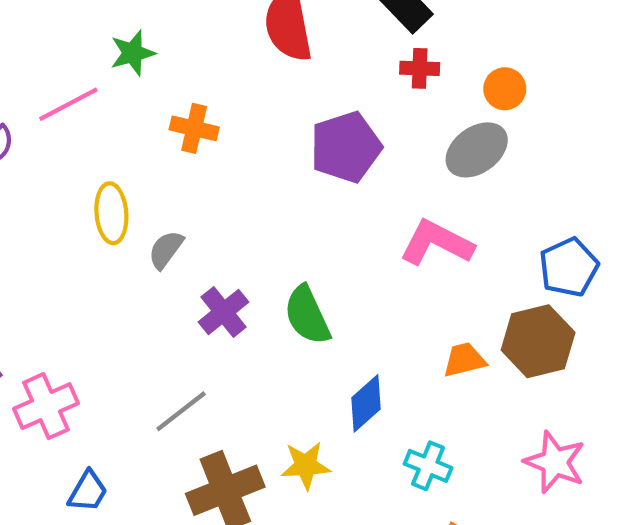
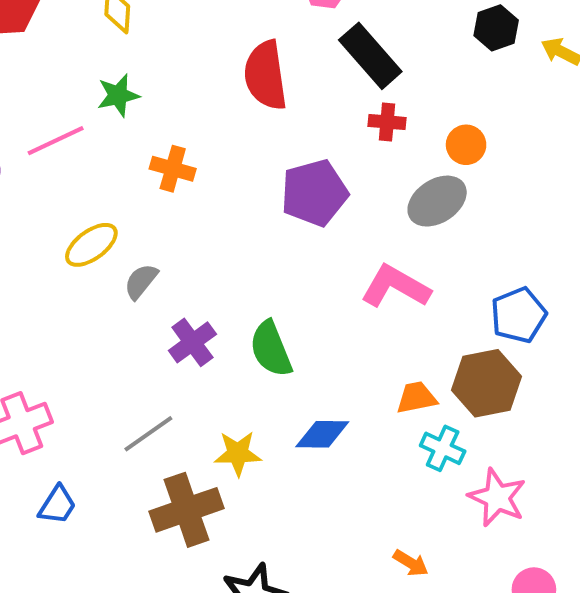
yellow ellipse: (111, 213) -> (91, 245), turned 56
blue diamond: (366, 403) -> (322, 434), turned 40
yellow star: (306, 465) -> (238, 453), moved
cyan cross: (428, 466) -> (443, 448), moved

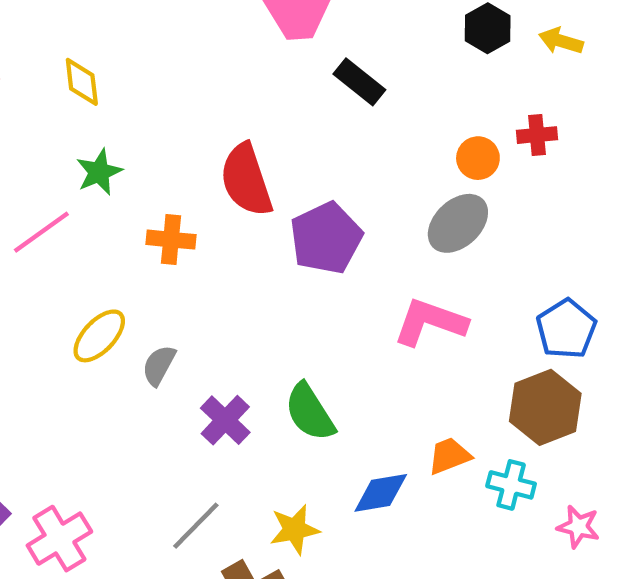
black rectangle: (370, 56) -> (359, 82), size x0.7
red semicircle: (265, 75) -> (246, 180), moved
red cross: (387, 122) -> (537, 135), moved
orange trapezoid: (416, 398) -> (449, 456), moved
pink star: (497, 497) -> (578, 527), size x0.7

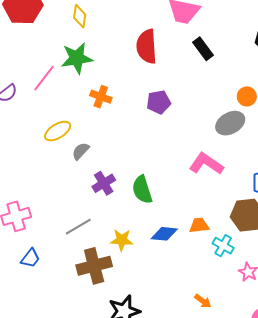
green star: (99, 172) -> (77, 58), size x1.5
red semicircle: (246, 180) -> (147, 46), moved
pink line: (41, 232) -> (44, 78), turned -32
purple pentagon: (326, 238) -> (159, 102), moved, size x0.7

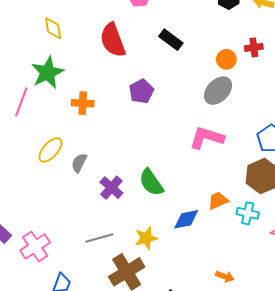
yellow diamond: (80, 16) -> (53, 28), moved
black rectangle: (203, 49) -> (171, 40), moved
gray line: (78, 227) -> (99, 238), turned 32
orange arrow: (203, 301) -> (225, 276), moved

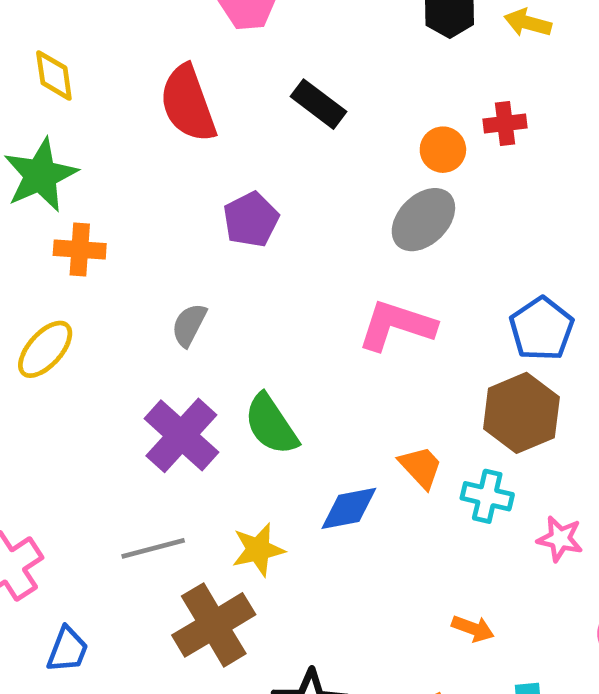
orange cross: (83, 103) -> (80, 250), moved
gray semicircle: (79, 163) -> (189, 325), moved
purple cross: (111, 188) -> (181, 435), size x1.4
orange trapezoid: (218, 201) -> (421, 467), turned 70
orange arrow: (225, 276) -> (473, 629), moved

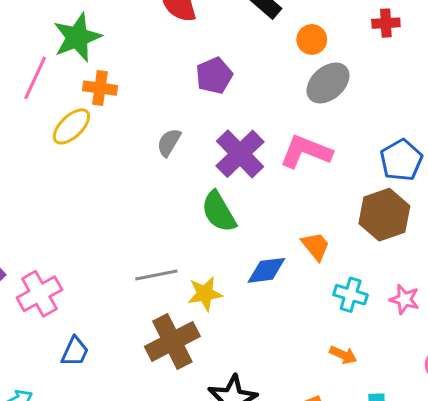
orange circle: (443, 150) -> (312, 39), moved
yellow ellipse: (45, 349) -> (71, 126), moved
purple cross: (181, 435) -> (240, 154), moved
cyan cross: (487, 496) -> (351, 295), moved
gray line: (153, 548) -> (156, 275), moved

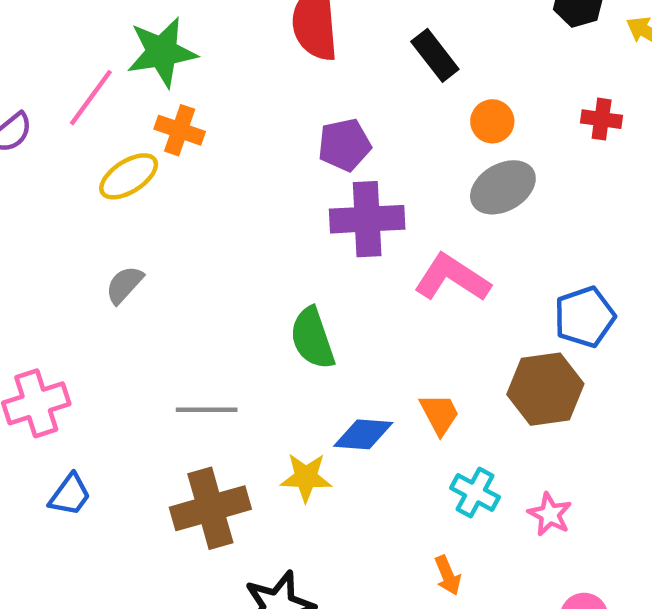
gray semicircle: (169, 142) -> (124, 285), moved
purple cross: (240, 154) -> (367, 219), moved, turned 30
yellow star: (205, 294) -> (306, 477), moved
orange arrow: (343, 355) -> (448, 575), turned 32

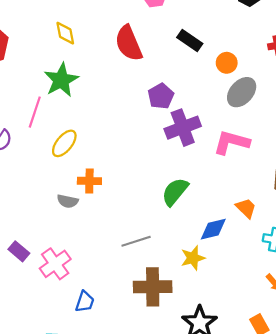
orange cross: (180, 130) -> (89, 181), moved
gray semicircle: (124, 285) -> (68, 201), moved, turned -102
green semicircle: (312, 338) -> (175, 192), turned 76
brown cross: (210, 508) -> (153, 287), turned 33

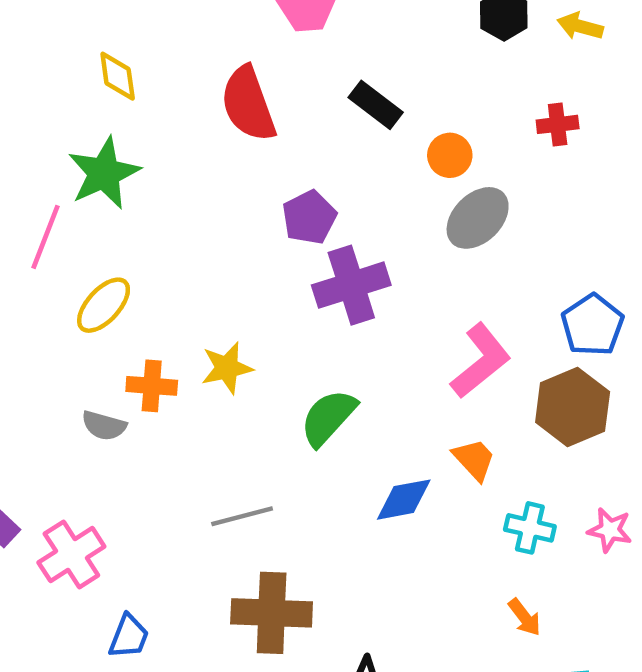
pink L-shape: (231, 142) -> (481, 361), moved, turned 123
yellow star: (193, 258) -> (227, 368), moved

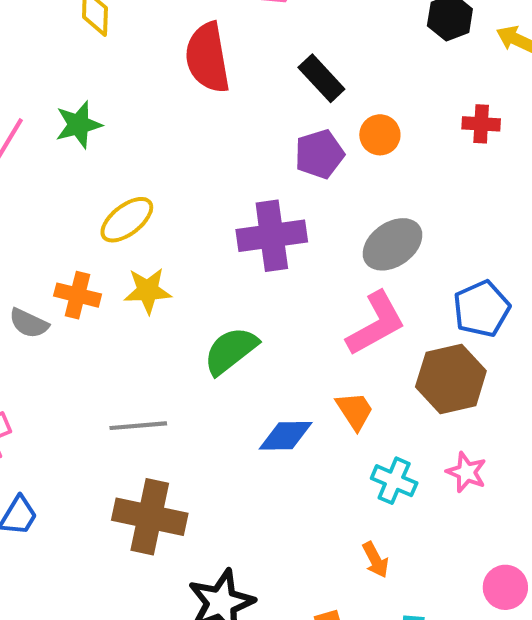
green star: (104, 173) -> (79, 125), moved, size x0.7
purple pentagon: (309, 217) -> (319, 154), moved
gray ellipse: (478, 218) -> (393, 244), moved
yellow ellipse: (104, 305) -> (127, 220), moved
pink star: (610, 530) -> (466, 472), moved

